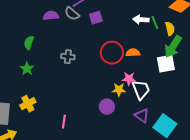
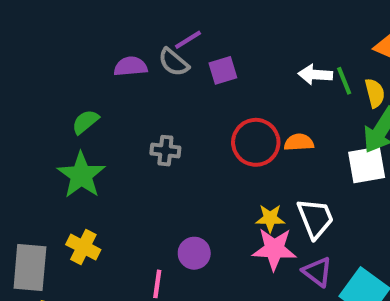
green semicircle: (29, 43) -> (85, 122), turned 32
green star: (27, 69) -> (81, 175), size x1.6
pink star: (129, 79) -> (274, 249), moved, size x1.5
yellow cross: (28, 104) -> (83, 247), turned -35
purple circle: (107, 107) -> (194, 253), moved

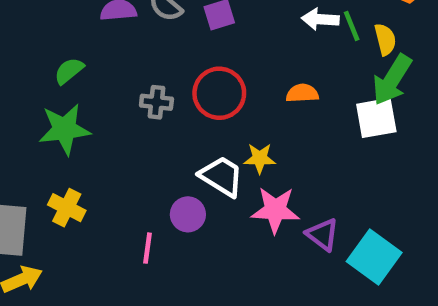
red circle: (256, 142) -> (219, 93), moved
green star: (81, 175) -> (65, 129), turned 30
yellow star: (270, 218) -> (260, 158), moved
white trapezoid: (315, 218) -> (222, 176), moved, turned -36

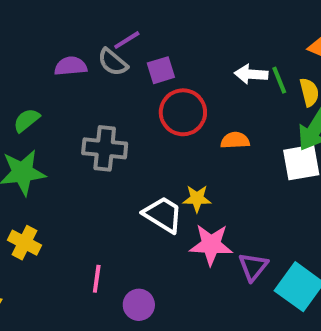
red circle: (219, 93) -> (183, 112), moved
gray cross: (156, 102) -> (105, 148), size x1.5
purple circle: (188, 214) -> (139, 305), moved
purple triangle: (322, 235) -> (253, 267), turned 32

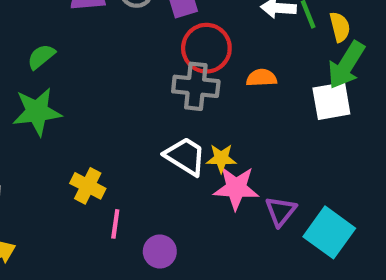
gray cross: (105, 148) -> (196, 86), moved
yellow star: (197, 199) -> (221, 158), moved
yellow cross: (25, 243) -> (88, 186), moved

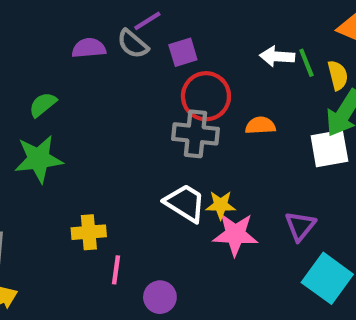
yellow cross: (88, 186) -> (89, 232), turned -32
purple triangle: (281, 211) -> (300, 226), moved

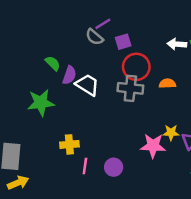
purple semicircle: (89, 48) -> (69, 75), moved, turned 114
green semicircle: (43, 105) -> (53, 63), moved, turned 84
white trapezoid: (185, 203) -> (87, 85), moved
yellow star: (221, 205) -> (171, 133), moved
purple circle: (160, 297) -> (114, 167), moved

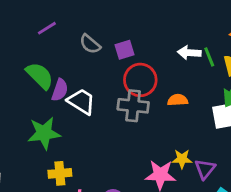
purple line: (103, 24) -> (47, 28), moved
green semicircle: (53, 63) -> (40, 76), size x1.5
green star: (41, 103) -> (44, 133), moved

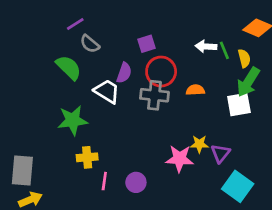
gray semicircle: (90, 44) -> (90, 44), moved
purple semicircle: (60, 90) -> (124, 73), moved

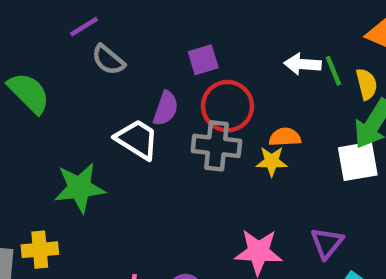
green semicircle: (69, 68) -> (29, 93), moved
yellow star: (199, 144) -> (272, 161), moved
yellow cross: (87, 157) -> (40, 250), moved

